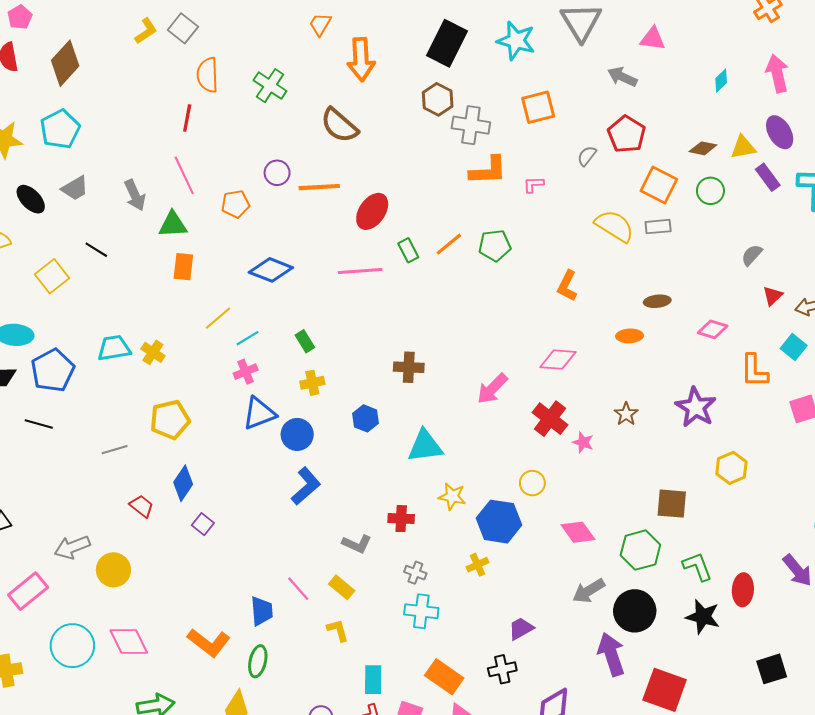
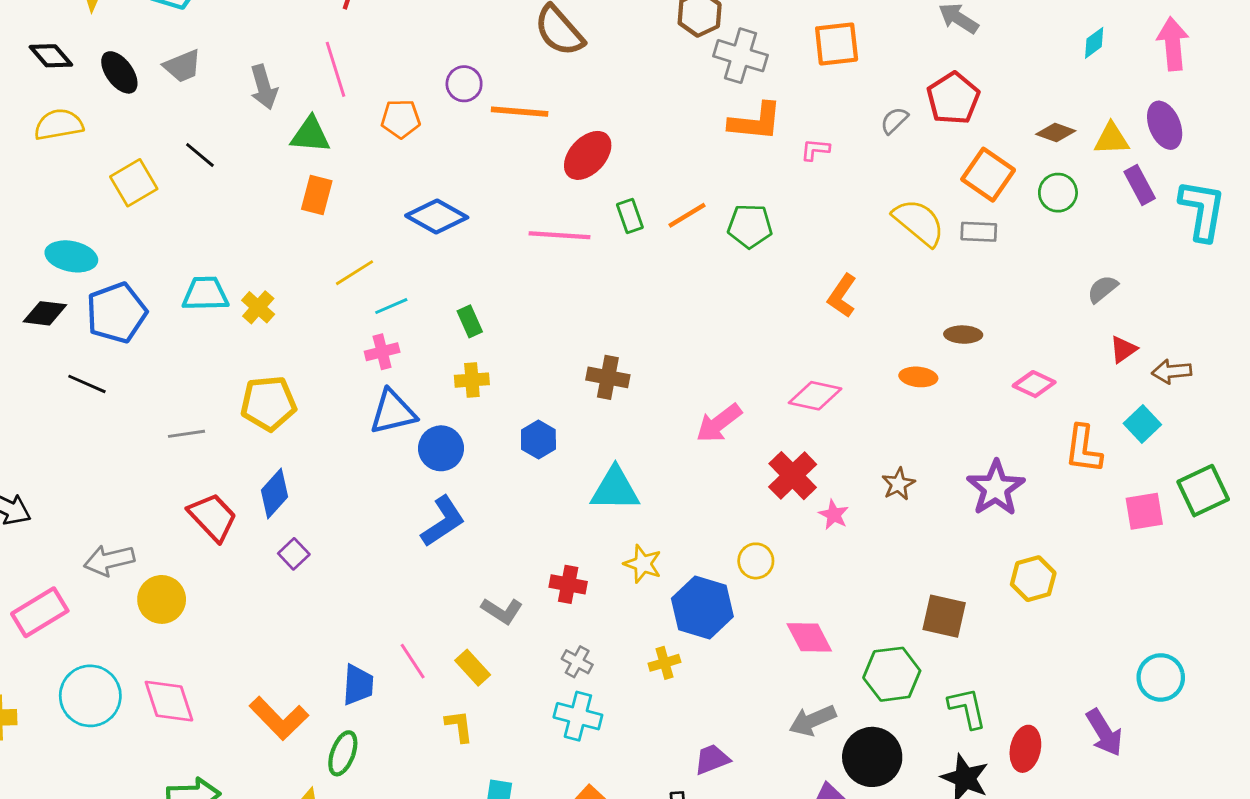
red trapezoid: (142, 506) -> (213, 517), size x1.5

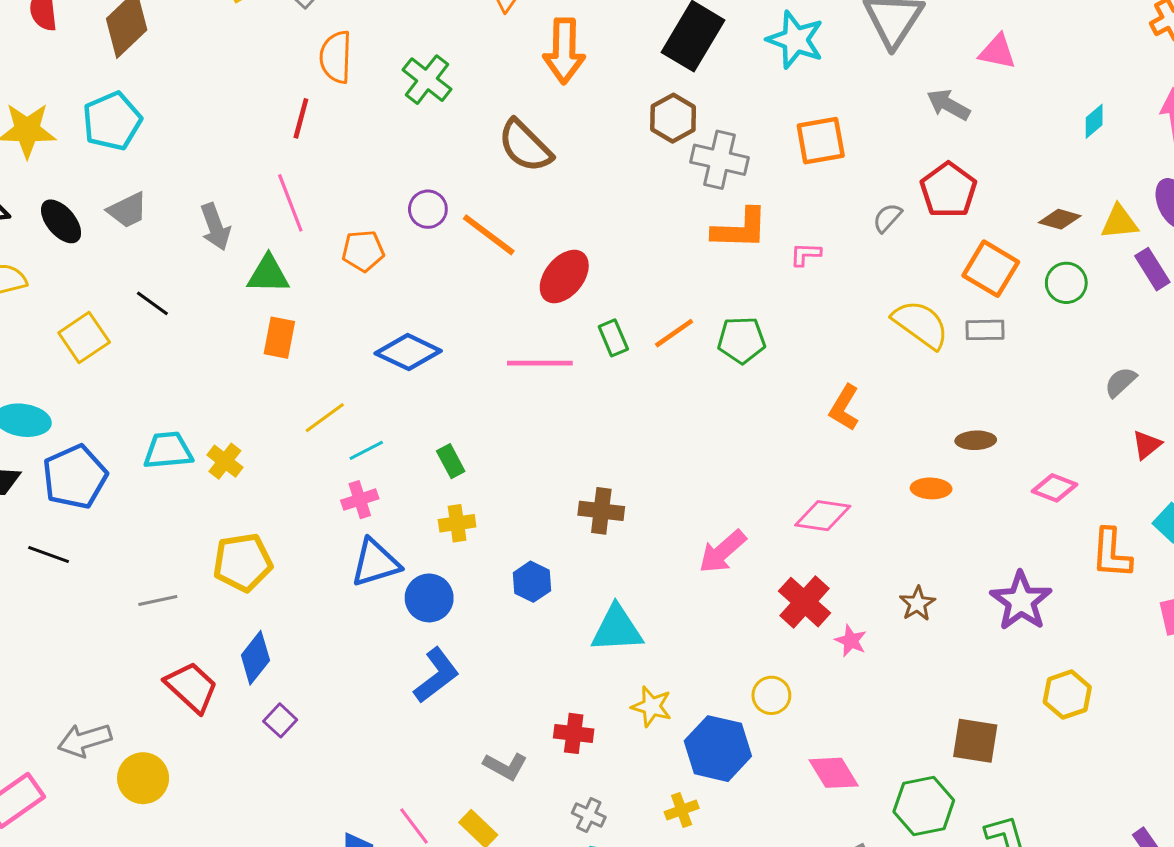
orange line: (520, 112) -> (489, 235), turned 36

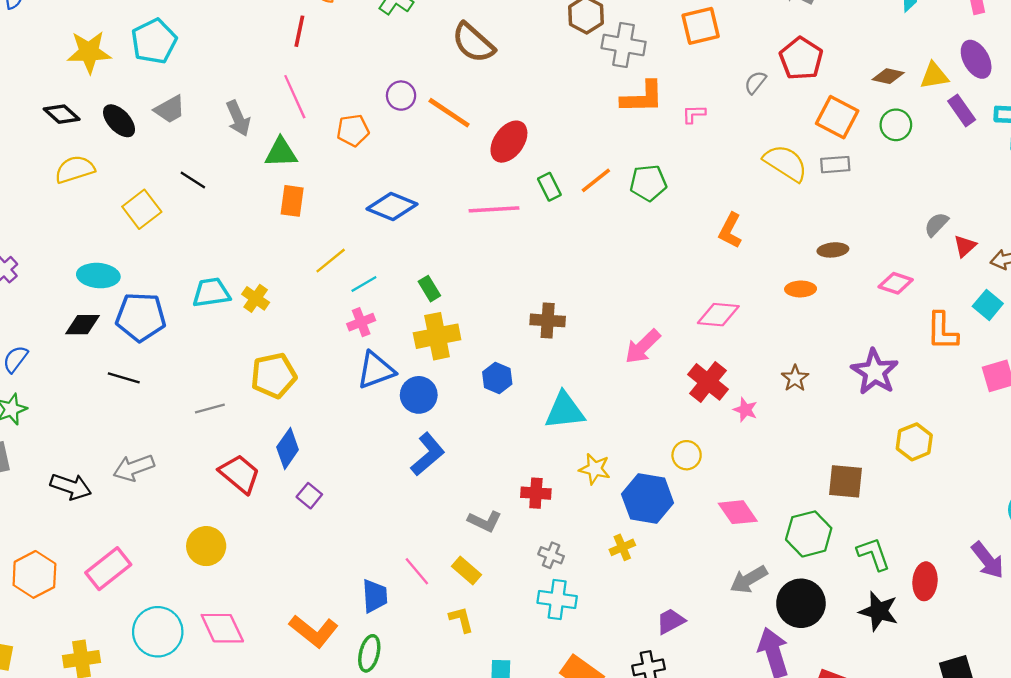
gray semicircle: (1120, 382) -> (936, 224), moved
blue pentagon: (75, 477) -> (141, 317), turned 30
yellow cross: (457, 523) -> (437, 336), size x1.6
gray arrow: (85, 740) -> (134, 468), moved

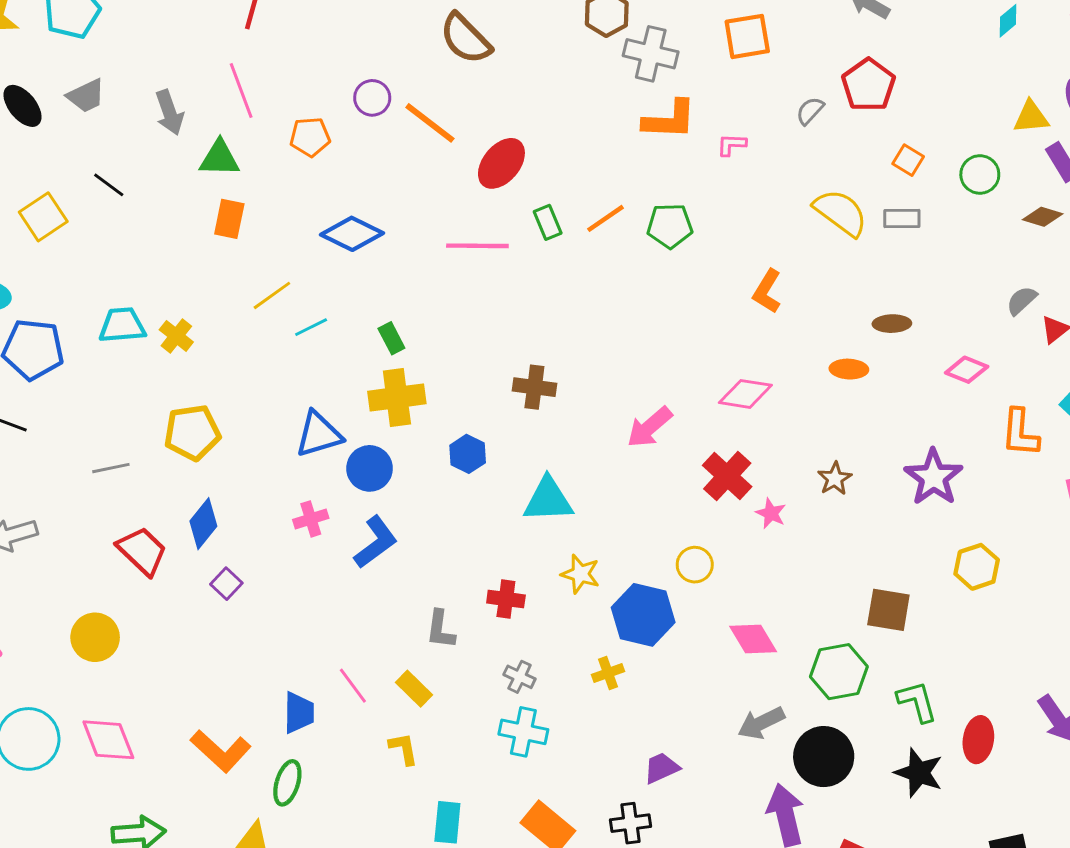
brown diamond: (888, 76) -> (1043, 217), moved
orange square: (837, 117) -> (908, 160), size x0.6
pink cross: (361, 322) -> (311, 519), moved
gray L-shape: (485, 521) -> (440, 629), turned 68

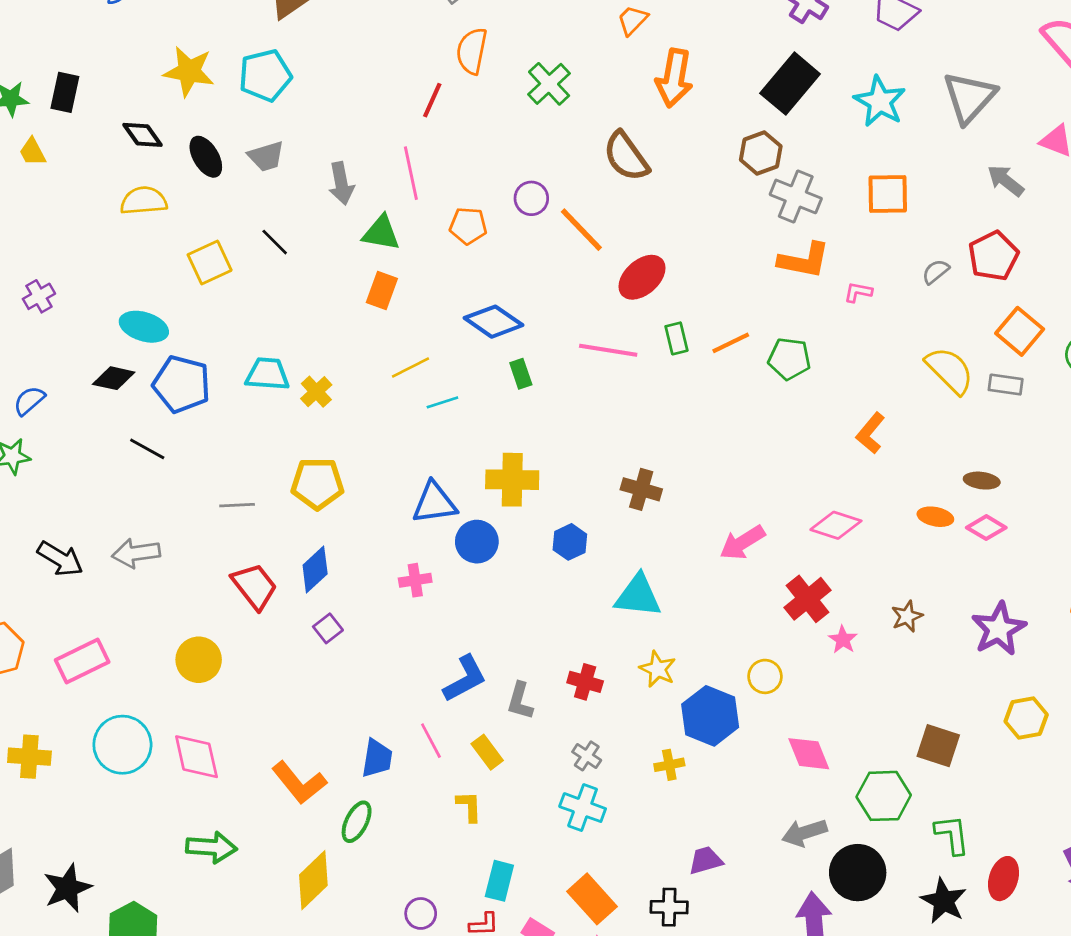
orange square: (908, 160) -> (1020, 331), size x1.6
green rectangle: (391, 338) -> (521, 374), moved
pink diamond: (967, 370) -> (986, 528), moved
blue L-shape: (376, 542) -> (465, 679), moved

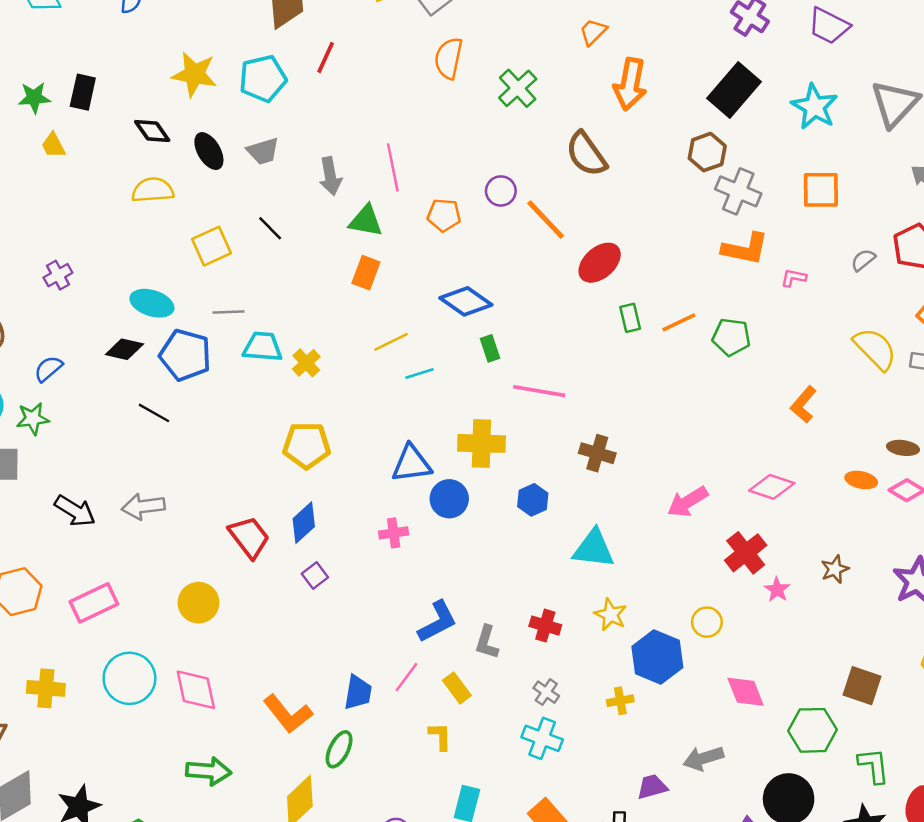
red line: (432, 100) -> (326, 58), moved
pink line: (608, 350) -> (539, 391), moved
gray line: (237, 505) -> (228, 312), moved
pink line: (431, 741) -> (406, 677), turned 64
gray arrow: (804, 833) -> (703, 758), moved

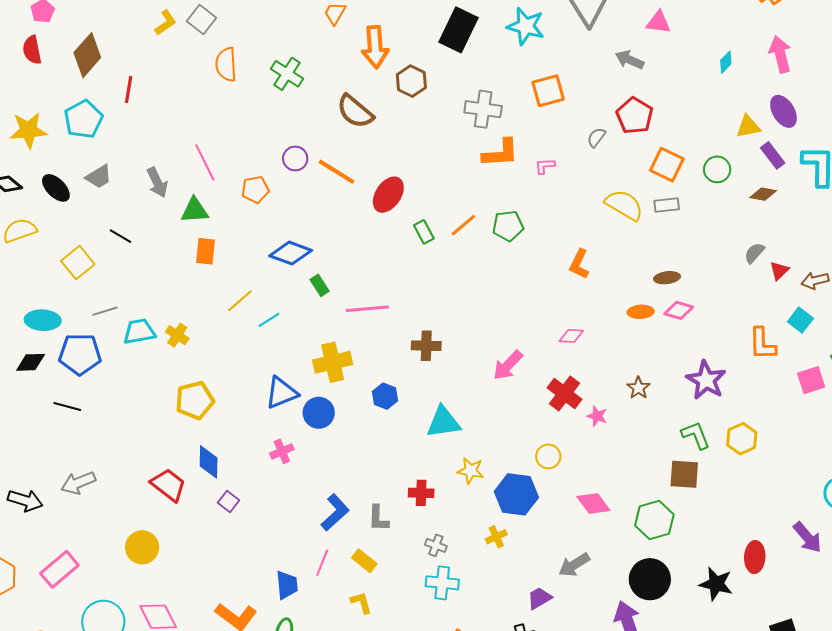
brown hexagon: (707, 152) -> (411, 81), moved
pink diamond: (772, 487) -> (571, 336), size x0.7
blue diamond: (304, 523) -> (209, 462), turned -32
green L-shape: (874, 766) -> (696, 435), moved

